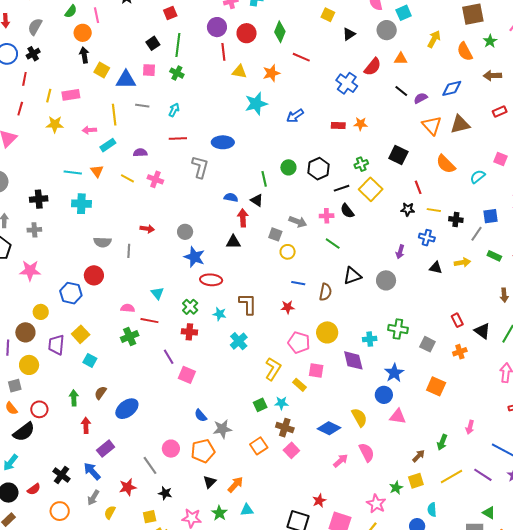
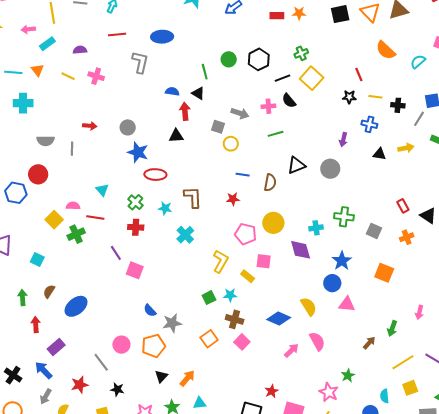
black square: (398, 155) -> (340, 14), moved, turned -36
green line: (333, 244) -> (276, 134), turned -49
yellow square: (81, 334) -> (54, 220), moved
yellow square: (416, 481) -> (410, 388), moved

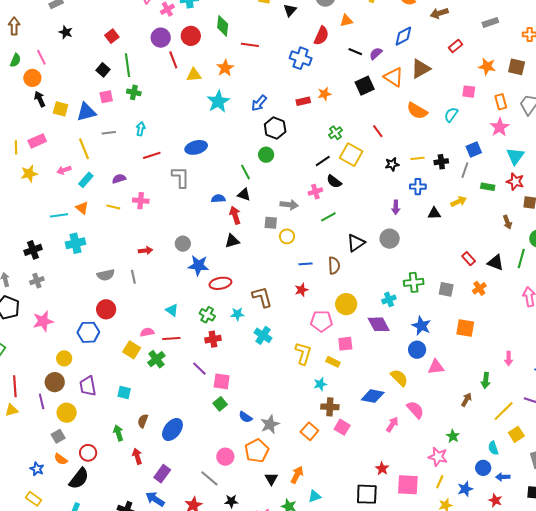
black hexagon: (259, 59) -> (275, 128), moved
red line: (359, 74) -> (378, 131), moved
green square: (209, 298) -> (220, 404), moved

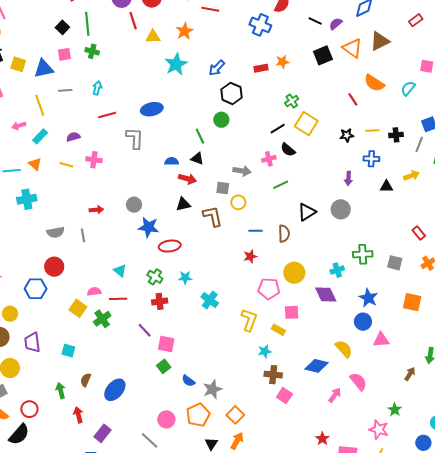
red line: (378, 131) -> (353, 99), moved
red arrow: (235, 215) -> (188, 179), turned 120
brown L-shape: (262, 297) -> (213, 216), moved
orange square: (309, 431) -> (235, 415), moved

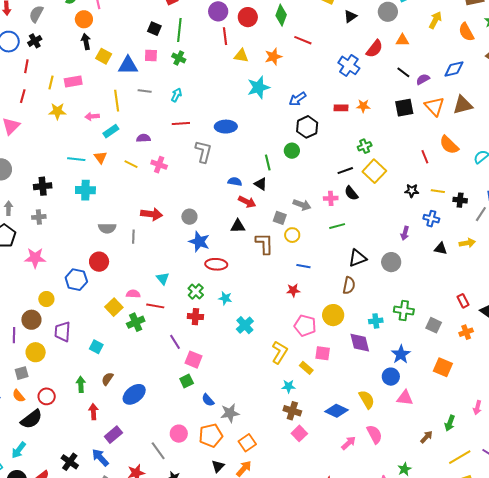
black square: (62, 27) -> (154, 29), turned -32
red arrow: (96, 210) -> (152, 214), size x1.5
brown semicircle: (284, 234) -> (349, 285), moved

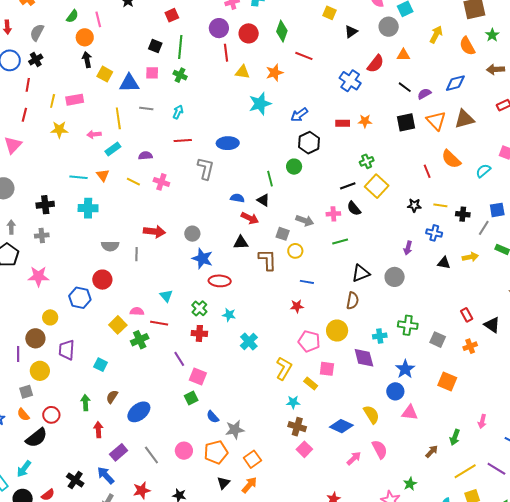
gray line: (158, 451) -> (151, 455), moved

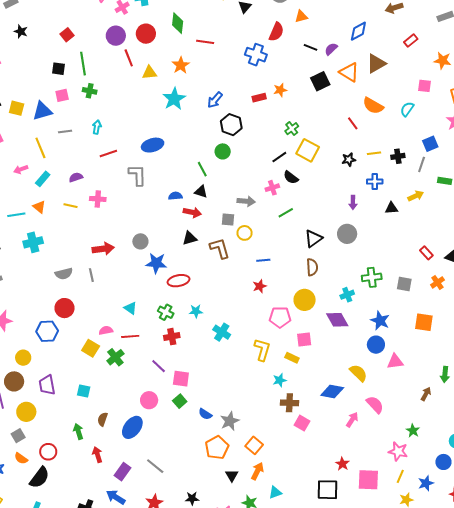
pink circle: (184, 451) -> (149, 400), moved

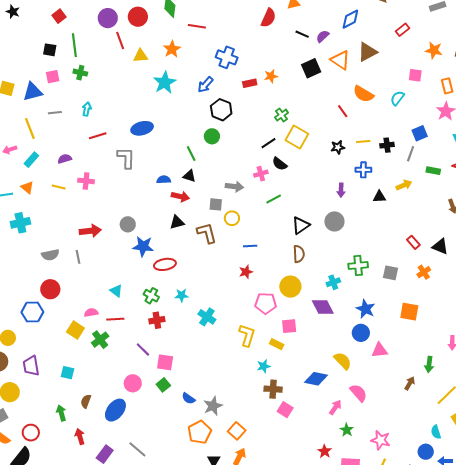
blue cross: (256, 55) -> (227, 57), moved
green star: (413, 431) -> (347, 430), moved

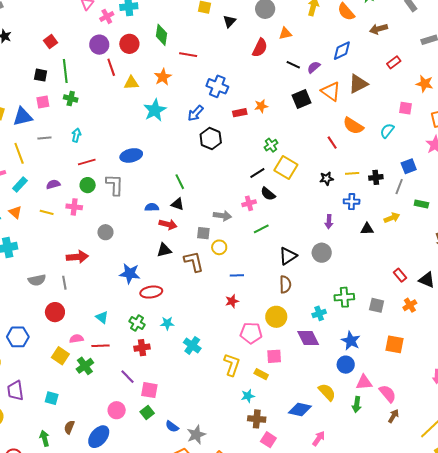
green circle: (212, 136) -> (88, 185), moved
gray circle: (128, 224) -> (105, 232), moved
red circle: (50, 289) -> (55, 312), moved
green arrow: (429, 364) -> (357, 405), moved
pink semicircle: (358, 393) -> (388, 394), moved

